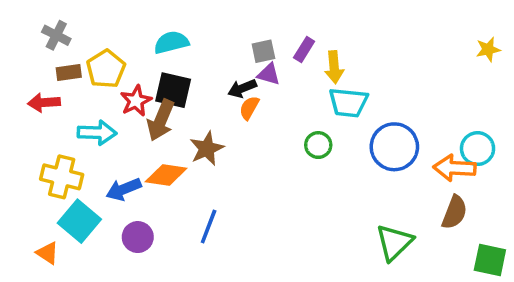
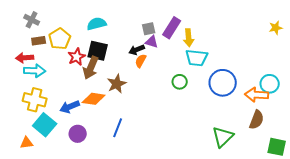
purple rectangle: (304, 49) -> (172, 28), size x1.5
cyan arrow: (97, 133) -> (35, 71), moved
orange triangle: (47, 253) -> (27, 143), turned -40

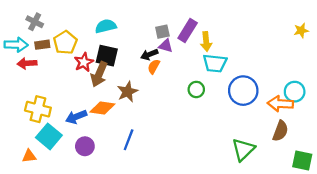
cyan arrow: (35, 71) -> (16, 45), moved

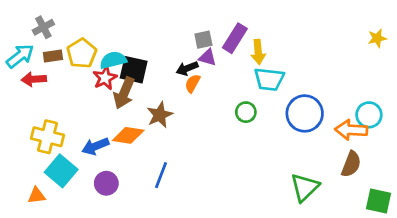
gray cross: (35, 22) -> (43, 27), turned 35
cyan semicircle: (106, 26) -> (113, 60), moved
cyan arrow: (16, 45) -> (20, 56), turned -40

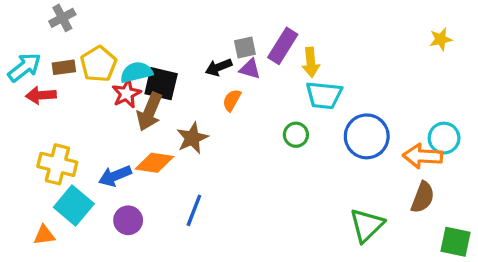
gray cross: (43, 27) -> (62, 18), moved
yellow star: (377, 38) -> (441, 39), moved
black arrow: (187, 68) -> (219, 67), moved

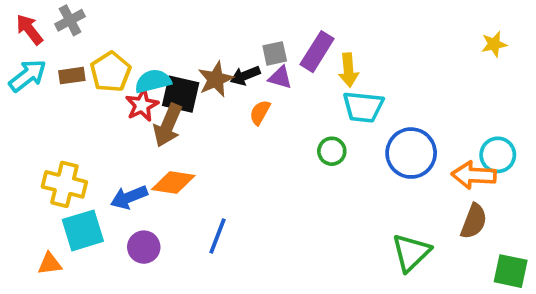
red arrow: (41, 95) -> (29, 29), moved, turned 56
brown star: (192, 138) -> (216, 79), moved
cyan square: (74, 205) -> (83, 230), turned 33

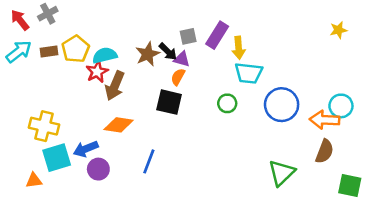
black arrow: (245, 76) -> (168, 52), turned -114
purple triangle: (280, 77) -> (182, 59), moved
black square: (181, 94) -> (169, 102), moved
blue arrow: (129, 197) -> (86, 149), moved

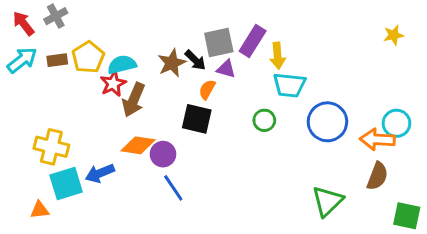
gray square: (188, 36) -> (219, 43), size x1.5
purple triangle: (182, 59) -> (226, 69), moved
blue line: (149, 161) -> (173, 188), turned -55
purple circle: (98, 169) -> (163, 154), moved

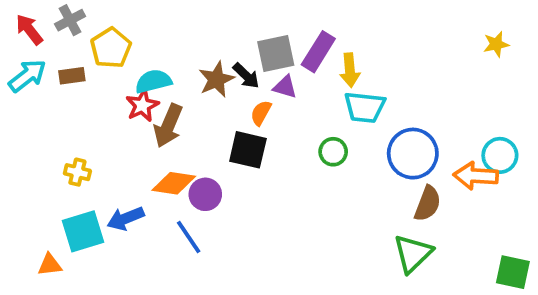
yellow pentagon: (88, 57) -> (111, 48), moved
yellow cross: (51, 147) -> (77, 172), moved, size x0.6
brown semicircle: (377, 176) -> (428, 204), moved
blue line: (173, 188) -> (189, 237), moved

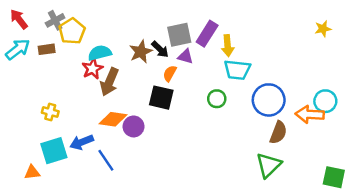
gray cross: (70, 20) -> (55, 20), moved
blue line: (189, 237) -> (106, 160), moved

